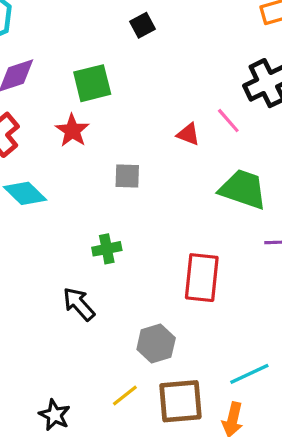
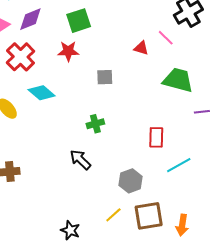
red star: (72, 131) -> (68, 51), turned -30
red rectangle: (202, 278) -> (156, 137), size x0.7
cyan line: (249, 374) -> (179, 165), moved

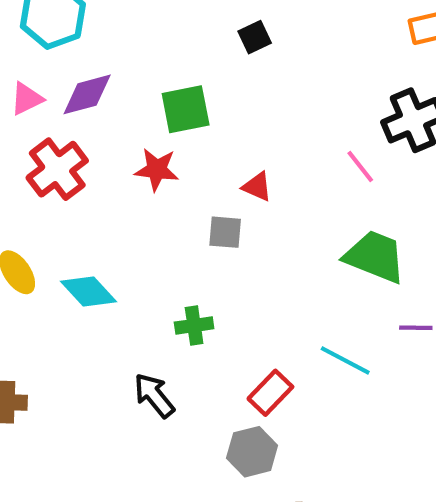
red triangle: (141, 48) -> (257, 187), moved
cyan diamond: (42, 93) -> (88, 292), moved
red rectangle: (156, 137) -> (270, 393), moved, turned 35
cyan line: (179, 165) -> (345, 360), moved, turned 50

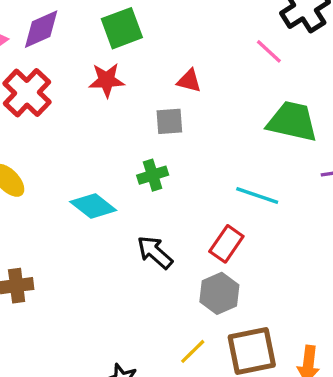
cyan diamond: (88, 292) -> (93, 206), moved
green cross: (194, 325) -> (153, 175), moved
cyan line: (345, 360) -> (257, 196), moved
black arrow: (154, 395) -> (155, 252), moved

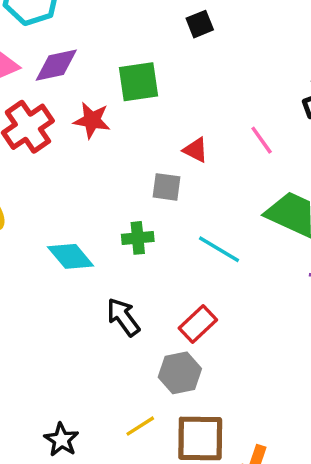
pink line: (269, 51) -> (262, 140), moved
red star: (107, 80) -> (92, 120), moved
cyan line: (257, 196) -> (219, 249), moved

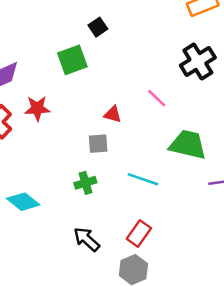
green square: (139, 82) -> (72, 60), moved
cyan diamond: (71, 256) -> (23, 202), moved

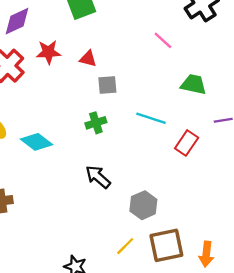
red triangle: (113, 114) -> (88, 59), moved
green trapezoid: (188, 145) -> (193, 84), size x0.7
red rectangle: (139, 234) -> (187, 143), moved

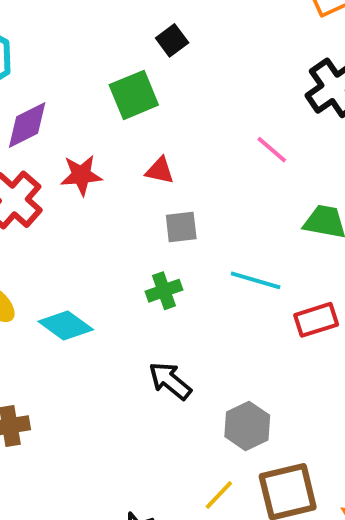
red triangle: (88, 59) -> (160, 171), moved
red rectangle: (187, 143) -> (316, 320), turned 40

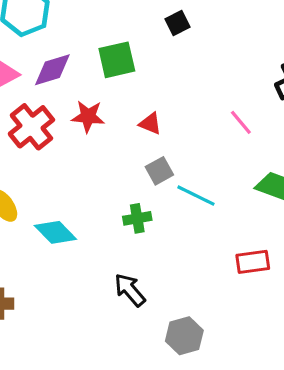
green square: (134, 95) -> (117, 60), moved
gray square: (181, 227) -> (159, 171), turned -32
cyan line: (256, 280) -> (196, 196), moved

